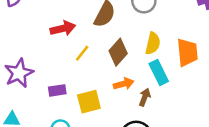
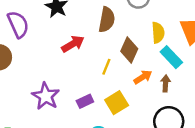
yellow line: (82, 53) -> (106, 67), moved

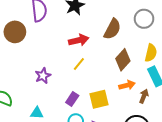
yellow line: (106, 67) -> (79, 64), moved
purple star: (46, 96) -> (43, 76), size x0.7
purple rectangle: (85, 101) -> (72, 99), moved, turned -48

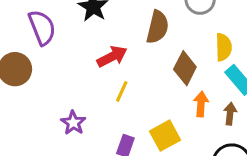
orange arrow: (127, 85) -> (201, 104), turned -56

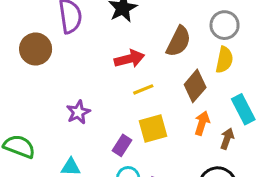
yellow semicircle: (224, 47) -> (224, 60), moved
yellow line: (122, 91) -> (143, 89), moved, turned 30
yellow square: (165, 136) -> (153, 129), moved

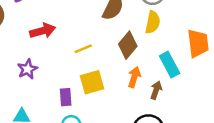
red arrow: (129, 59) -> (43, 31), moved
purple rectangle: (122, 145) -> (66, 97), turned -36

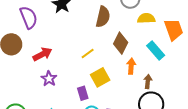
yellow semicircle: (153, 22) -> (146, 18), moved, turned -90
red arrow: (43, 31) -> (42, 54), moved
brown arrow: (156, 90) -> (148, 82), moved

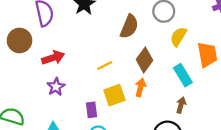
yellow semicircle: (146, 18) -> (178, 37), turned -66
orange arrow: (131, 66) -> (140, 87), moved
brown arrow: (148, 82) -> (181, 105), moved

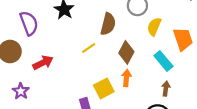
yellow line: (105, 66) -> (89, 48), moved
purple star: (56, 87) -> (21, 91), moved

